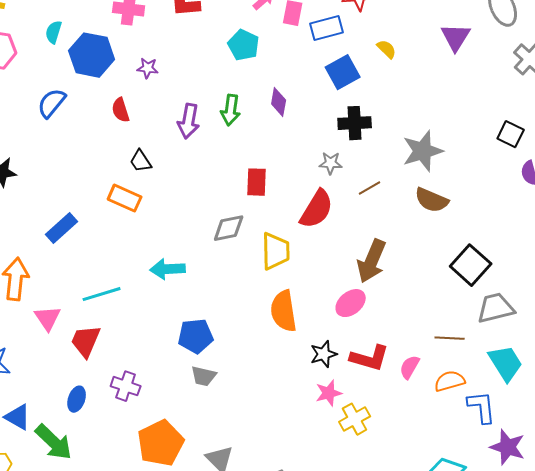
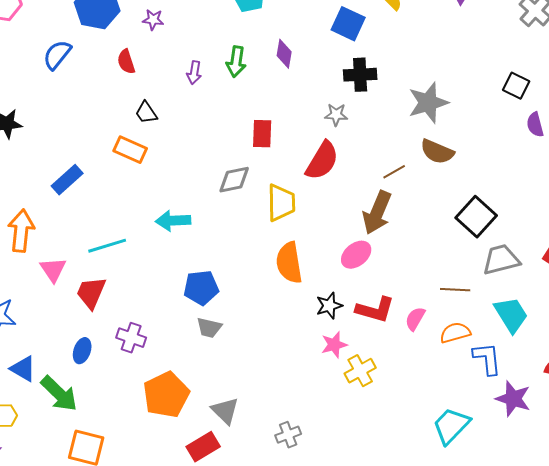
blue square: (343, 72) -> (348, 24), turned -36
purple arrow: (189, 121) -> (194, 73), size x0.7
brown line: (370, 188) -> (394, 172), moved

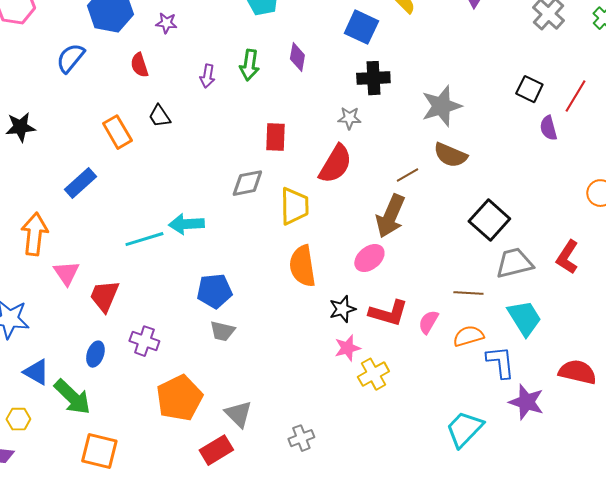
orange rectangle: (130, 150) -> (117, 132), moved, turned 36
cyan line: (107, 246) -> (144, 239), moved

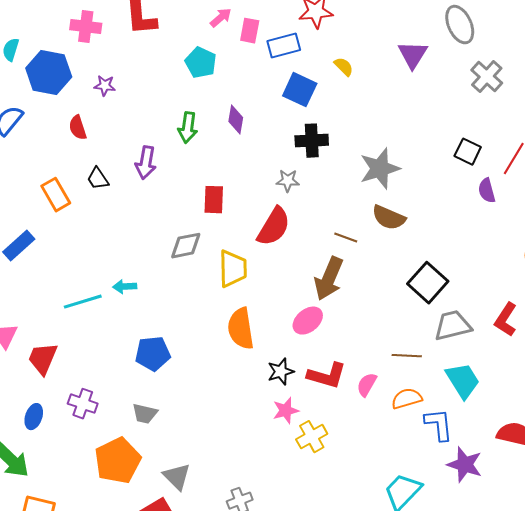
purple arrow: (207, 76) -> (146, 163), moved, size x1.4
brown line: (407, 175) -> (346, 238), turned 50
cyan arrow: (186, 224) -> (125, 287), size x0.7
gray trapezoid: (222, 331) -> (145, 414), moved

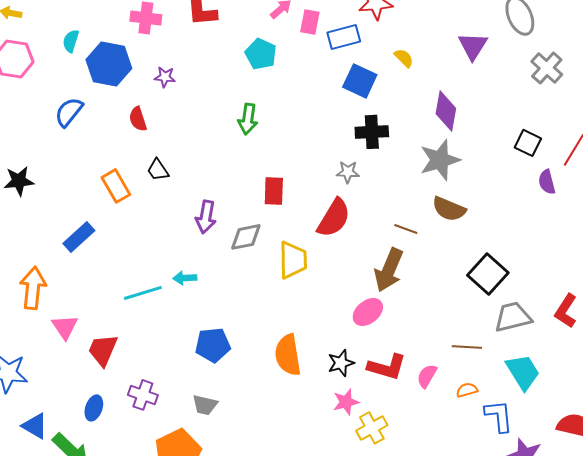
purple diamond: (236, 120) -> (446, 111), moved, size x1.4
purple arrow: (146, 163) -> (206, 217), moved
orange semicircle: (241, 329) -> (288, 355), moved
orange semicircle: (407, 399) -> (467, 390), size x0.7

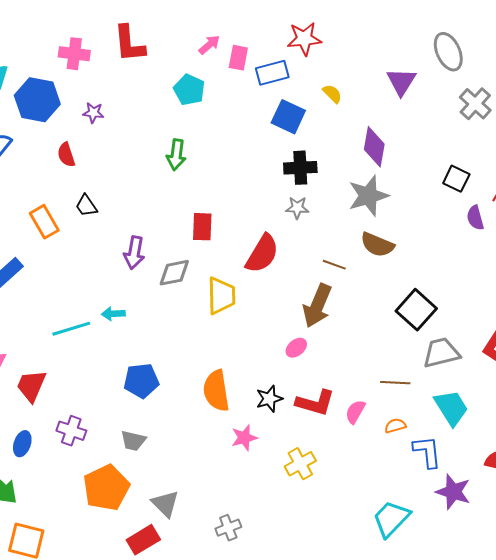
gray star: (348, 172) -> (297, 208), moved
pink ellipse: (368, 312) -> (296, 348), size x0.7
pink star: (346, 402) -> (244, 438), moved

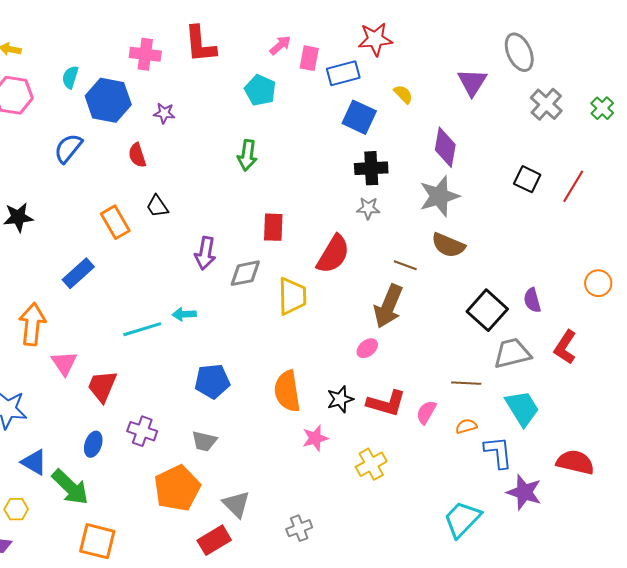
purple semicircle: (475, 218) -> (532, 300), moved

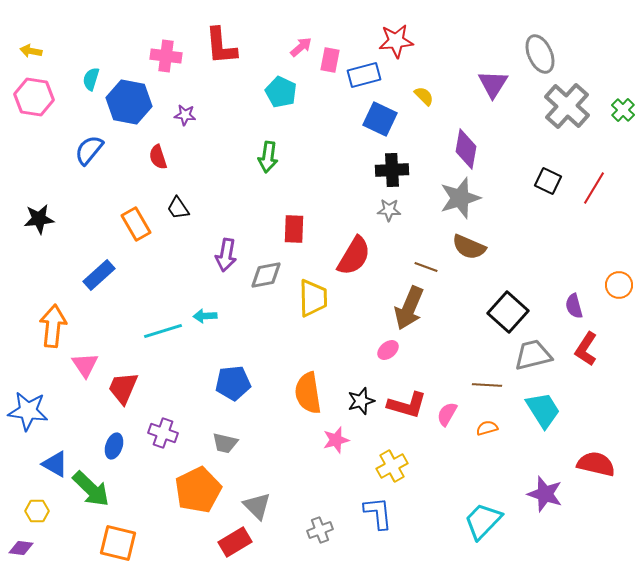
gray cross: (546, 104) -> (567, 106), size x1.4
purple semicircle: (532, 300) -> (574, 306), moved
blue L-shape: (498, 452) -> (378, 513), moved

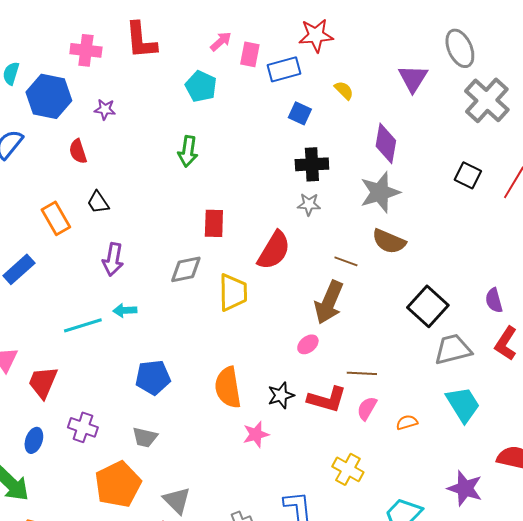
blue square: (380, 119) -> (300, 113), size x0.7
purple arrow: (226, 255) -> (113, 259), moved
brown line: (487, 385) -> (362, 373), moved
yellow cross: (392, 466) -> (348, 469), moved, turned -32

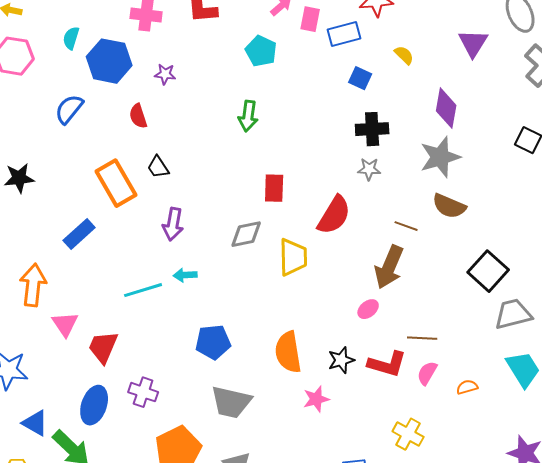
orange rectangle: (56, 218) -> (116, 183), size x1.4
gray trapezoid: (145, 437) -> (231, 402), moved, size x1.6
blue ellipse: (34, 440) -> (94, 405), size x1.5

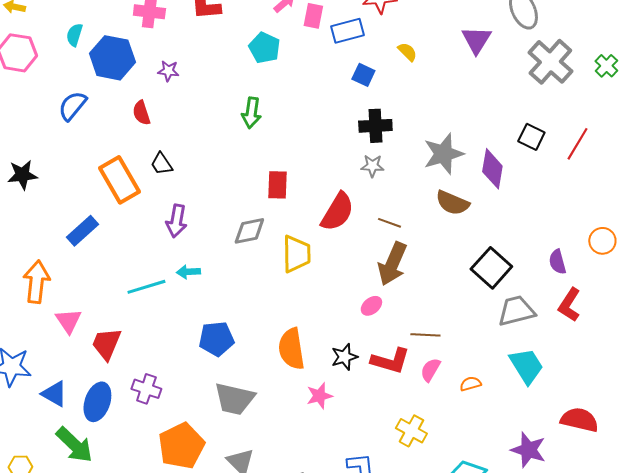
purple diamond: (446, 108) -> (492, 169), moved
brown line: (406, 226) -> (389, 223), moved
blue triangle: (35, 423) -> (54, 394), moved

